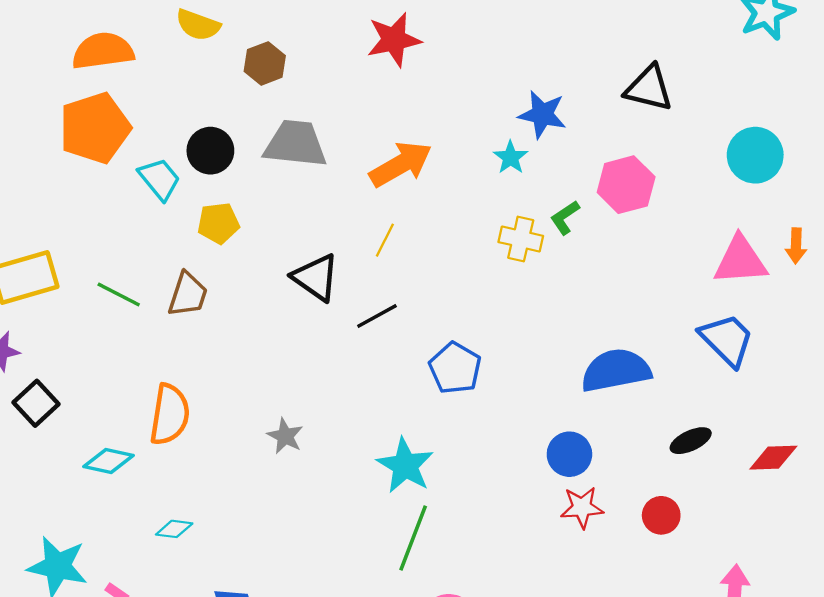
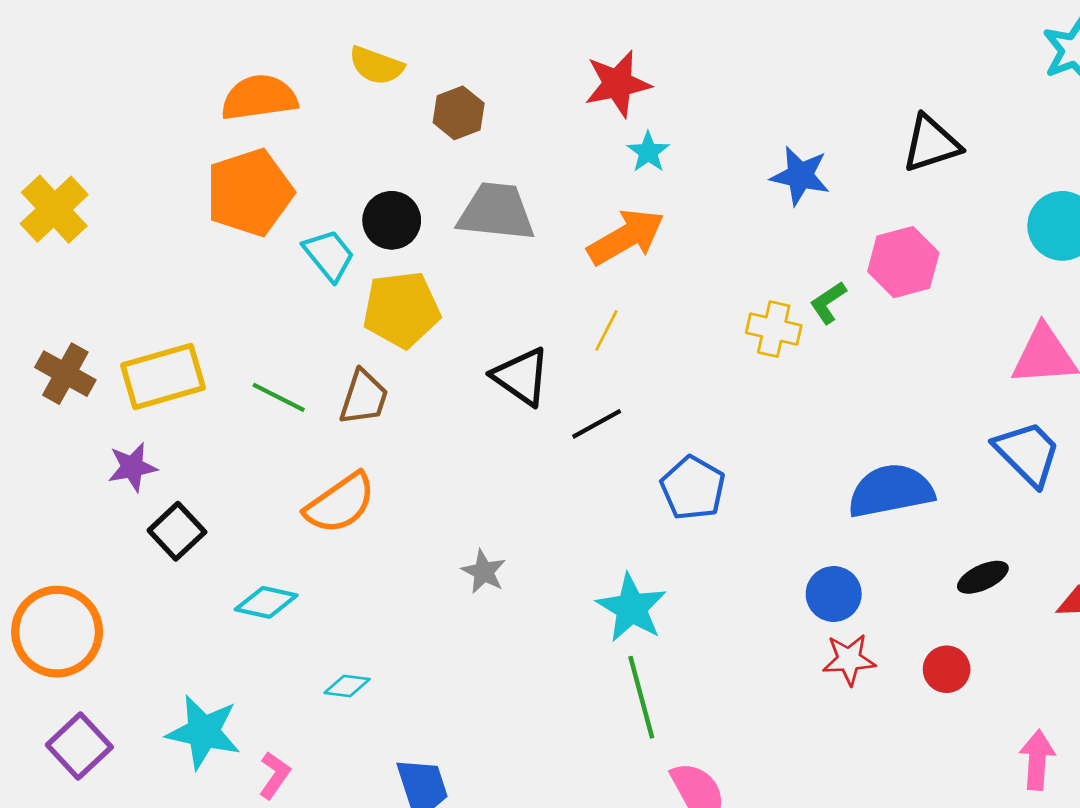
black triangle: (649, 88) -> (931, 144), turned -32
cyan star: (511, 157) -> (648, 152), moved
yellow pentagon: (218, 223) -> (401, 310), size x1.5
orange semicircle: (170, 415) -> (340, 503), moved, turned 46
green line: (413, 538) -> (641, 697), turned -36

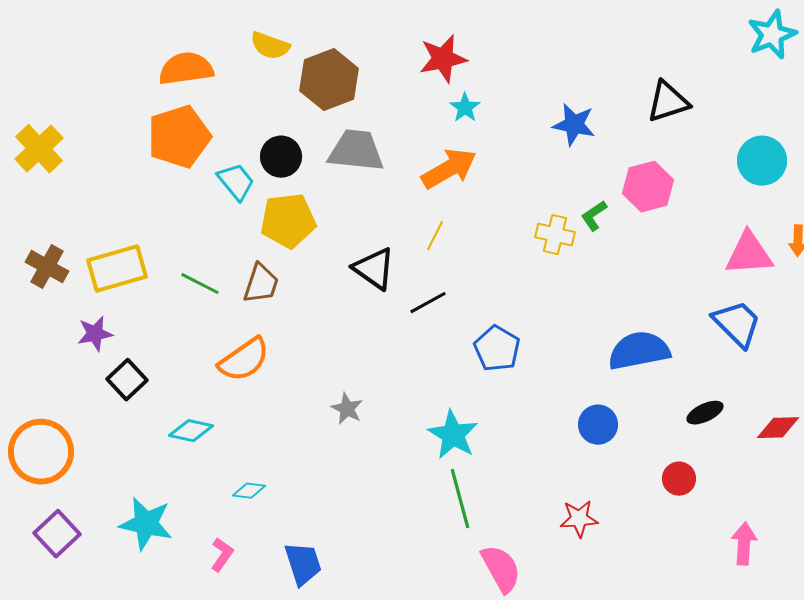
brown hexagon: (459, 113) -> (329, 80), size x1.6
red star: (849, 660) -> (579, 519), moved
pink L-shape: (275, 775) -> (222, 555), moved

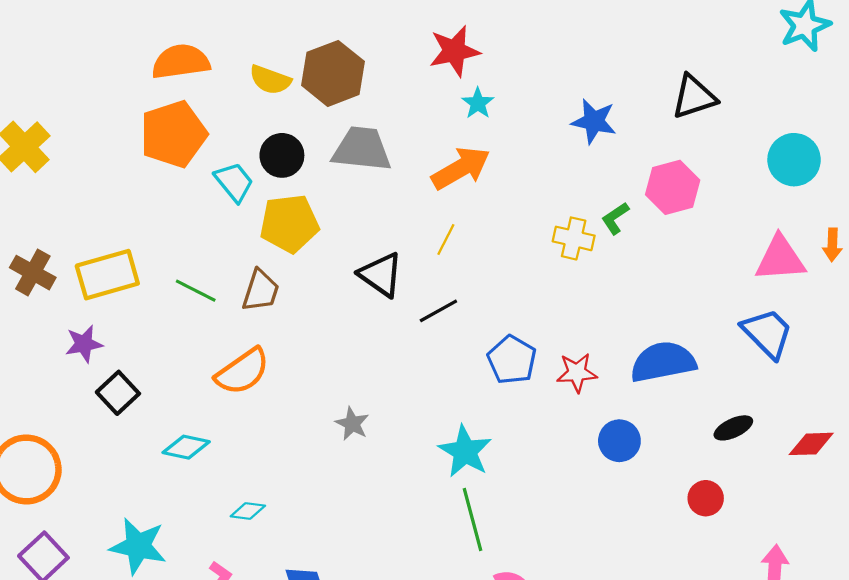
yellow semicircle: (270, 46) -> (270, 80), moved
red star: (579, 519) -> (577, 373), moved

